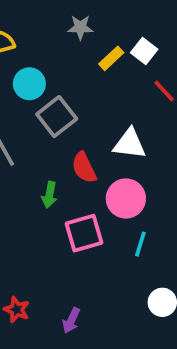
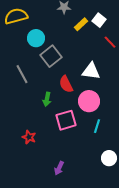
red star: (17, 310) -> (29, 137), moved

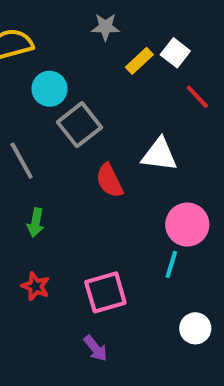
green arrow: (47, 99) -> (36, 223), moved
pink circle: (89, 101) -> (187, 225), moved
pink square: (66, 120) -> (105, 292), moved
purple arrow: (59, 168) -> (95, 348), turned -64

